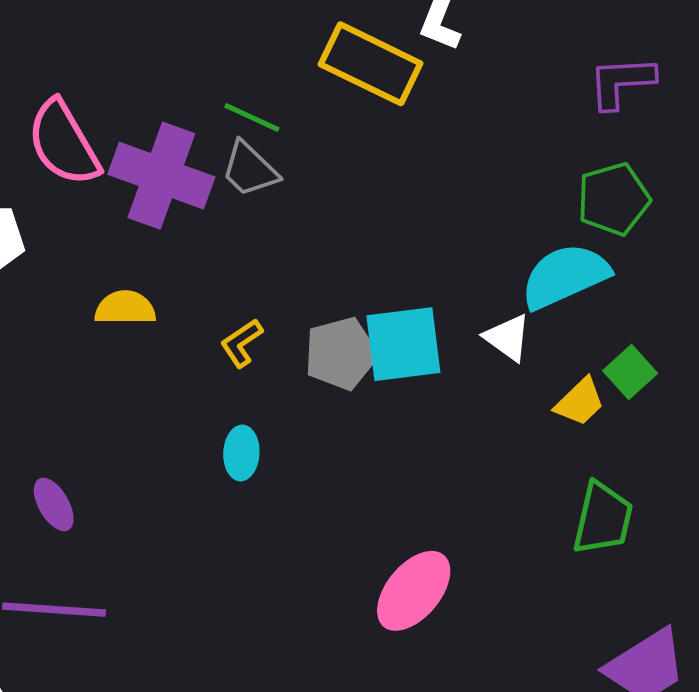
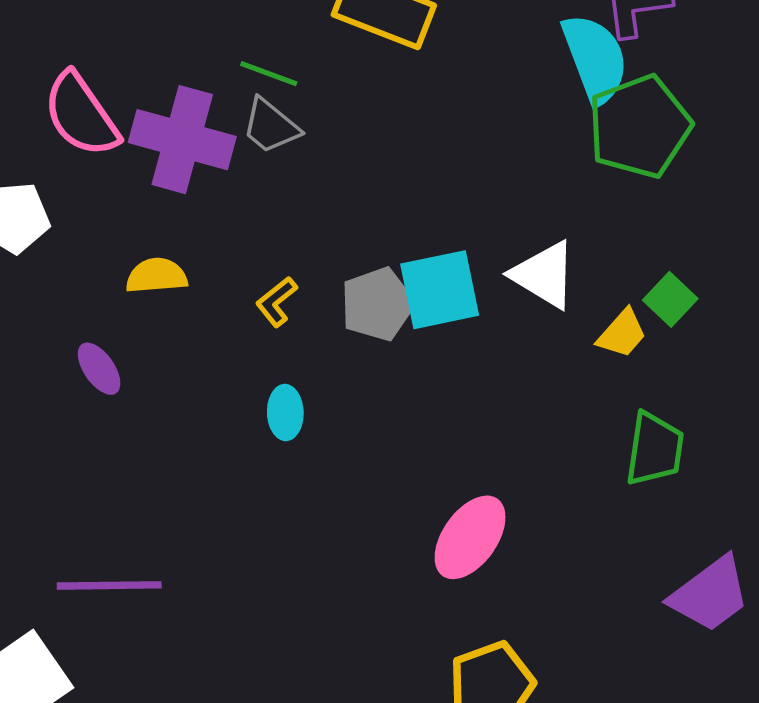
green pentagon: (613, 199) -> (639, 127), size x1.4
cyan semicircle: (565, 276) -> (595, 59), moved, turned 98
white triangle: (508, 338) -> (544, 275), size x1.4
purple ellipse: (54, 504) -> (99, 369), moved

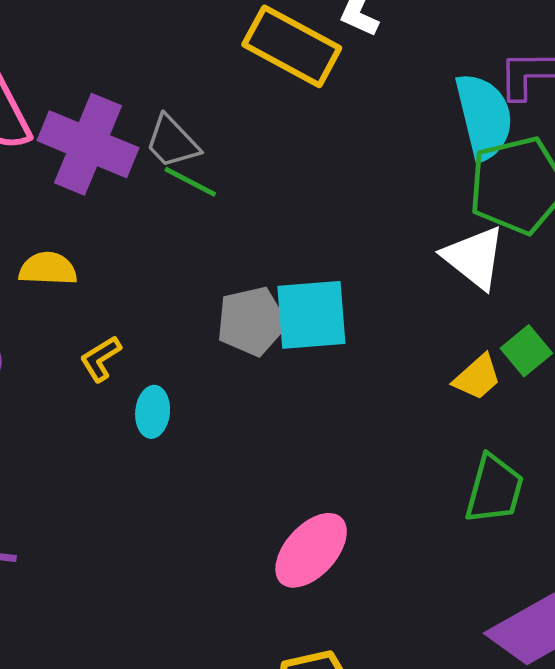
green line: (269, 74) -> (190, 182), moved
white triangle: (544, 275) -> (474, 257), moved
yellow L-shape: (276, 302) -> (101, 359), moved

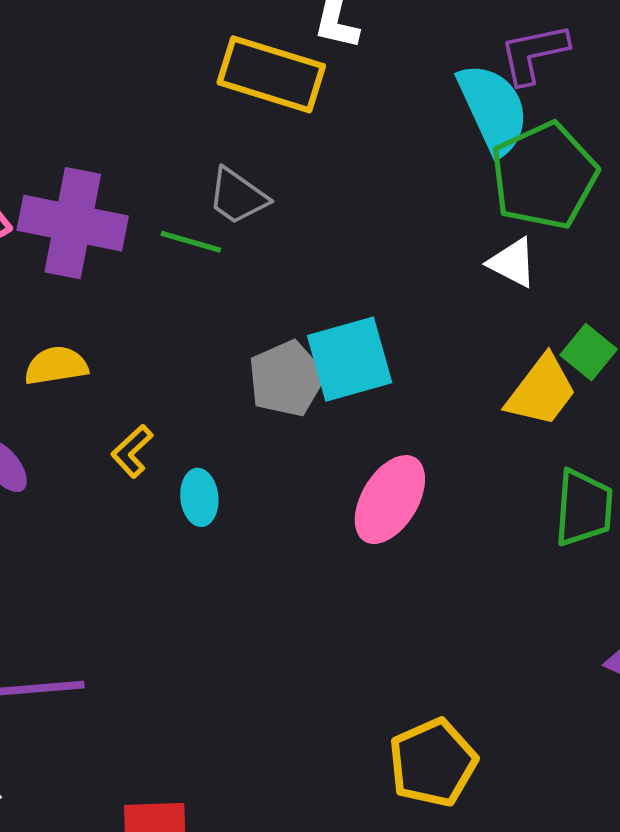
gray trapezoid: (172, 142) -> (238, 196), moved
white triangle: (474, 257) -> (512, 263), size x0.7
yellow trapezoid: (477, 377) -> (541, 391), size x1.4
pink ellipse: (311, 550) -> (390, 500), moved

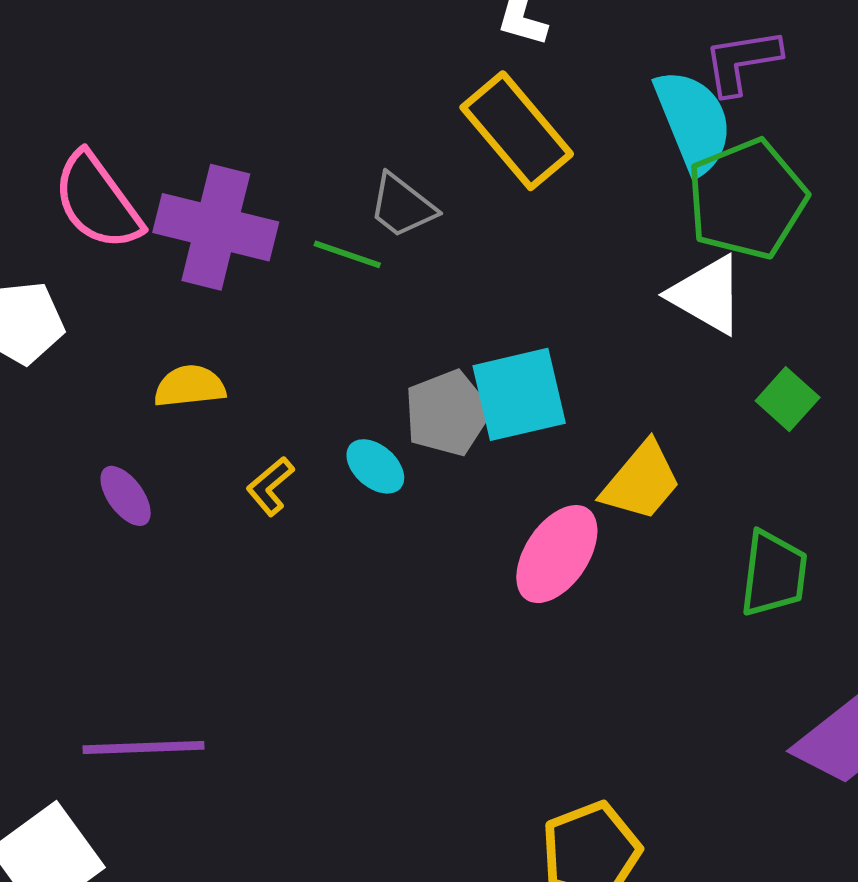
yellow rectangle: (271, 74) -> (517, 131), moved, turned 30
white triangle: (512, 263) -> (707, 295), size x1.4
yellow trapezoid: (541, 391) -> (641, 481), moved
cyan ellipse: (199, 497) -> (375, 466), moved, turned -46

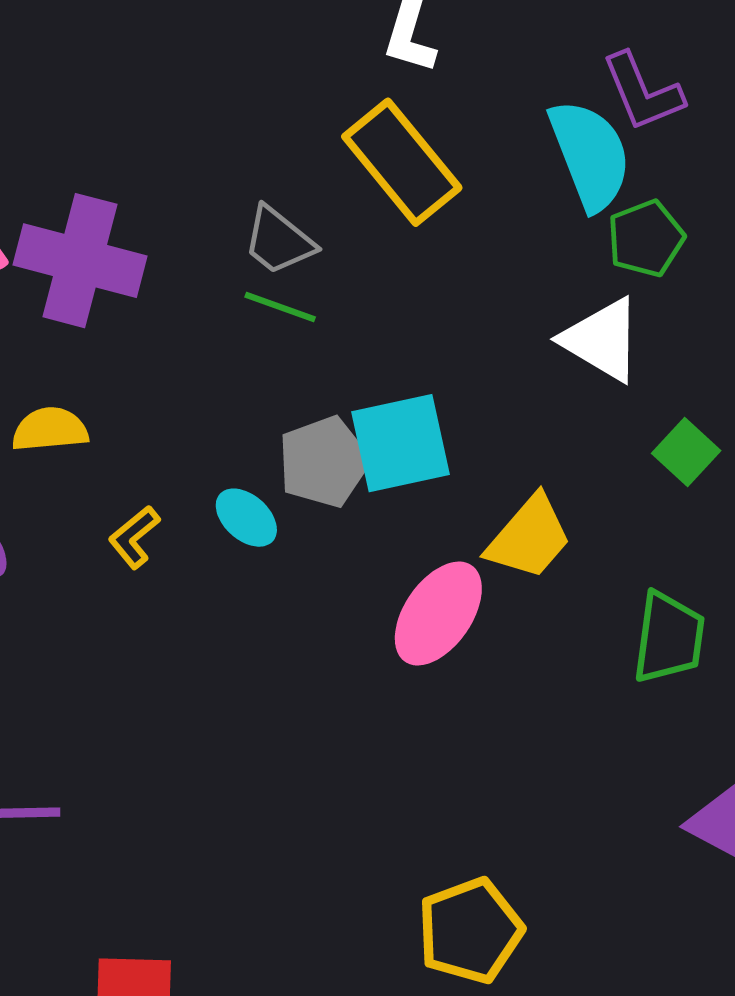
purple L-shape: (742, 62) -> (643, 92), turned -104
green pentagon: (747, 199) -> (646, 238), size x0.6
green line: (347, 254) -> (280, 307), moved

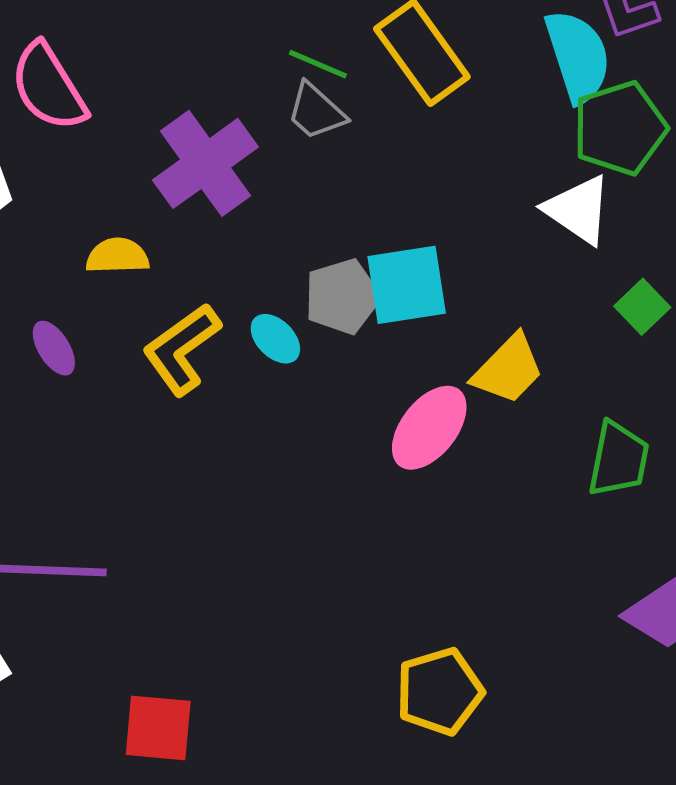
green pentagon: (646, 238) -> (620, 128), size x1.5
purple cross: (80, 261) -> (205, 163), moved, turned 36
green line: (280, 307) -> (318, 64), moved
yellow L-shape: (134, 537) -> (182, 349), size x1.8

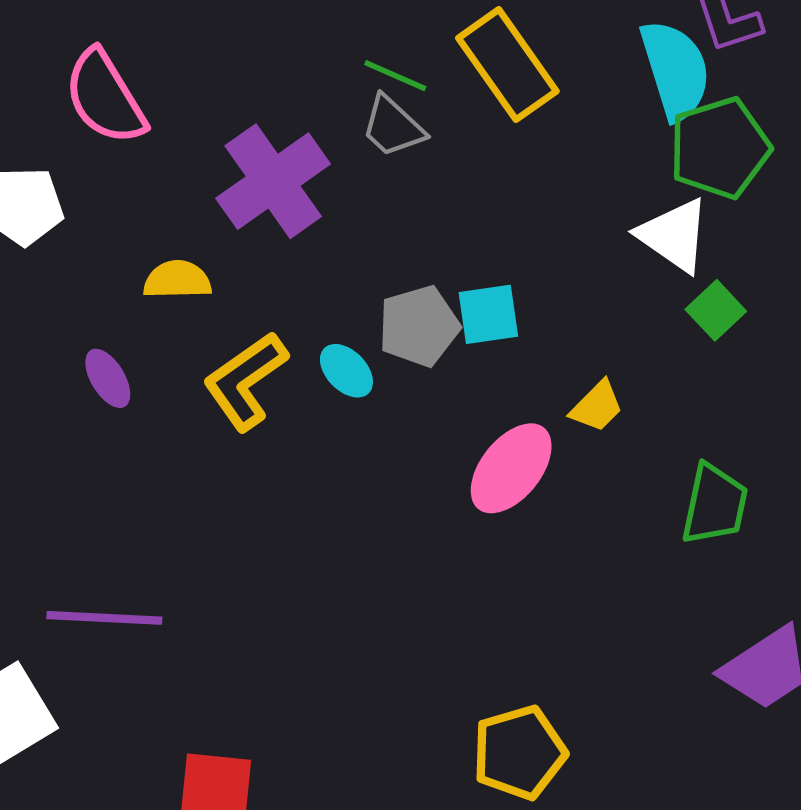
cyan square: (407, 285) -> (488, 314), size x0.7
green square: (642, 307) -> (716, 310), moved
yellow trapezoid: (508, 369) -> (597, 406), size x0.7

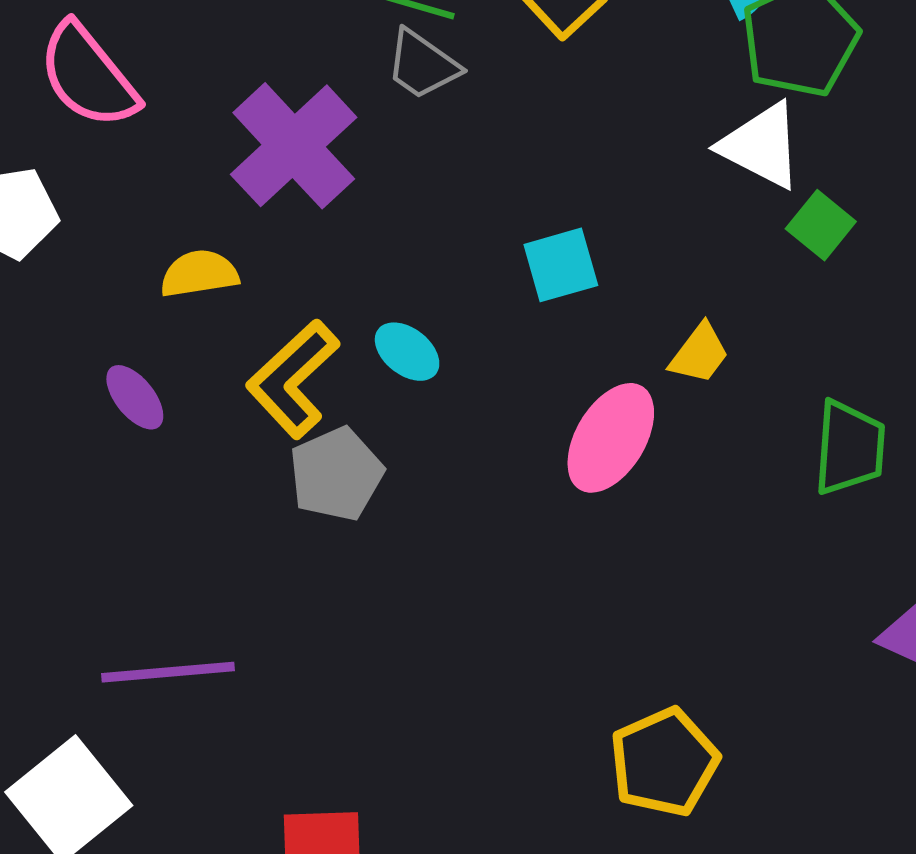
gray pentagon: (419, 326) -> (336, 474), moved

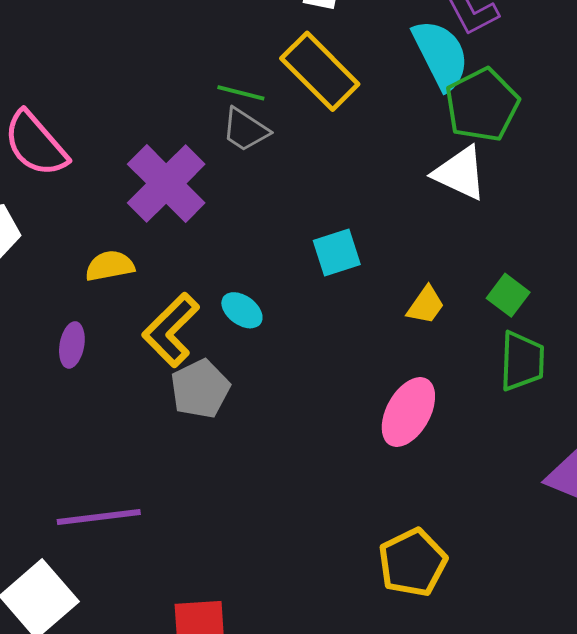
green square: (821, 225) -> (508, 295), moved
purple ellipse: (135, 397) -> (72, 345), turned 51
pink ellipse: (611, 438) -> (408, 412), moved

